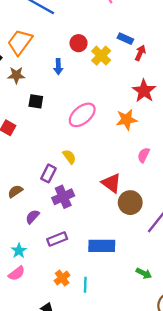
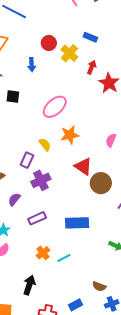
red arrow: (140, 53) -> (92, 67), moved
orange star: (127, 120) -> (70, 135), moved
cyan line: (85, 285) -> (64, 258), turned 64

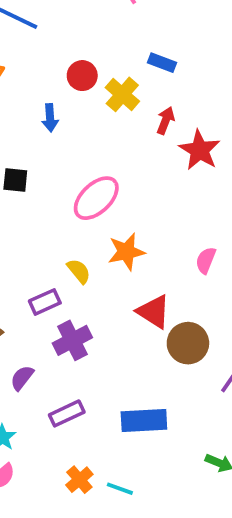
purple rectangle: (27, 160) -> (45, 302), turned 42
cyan line: (64, 258) -> (120, 489), turned 48

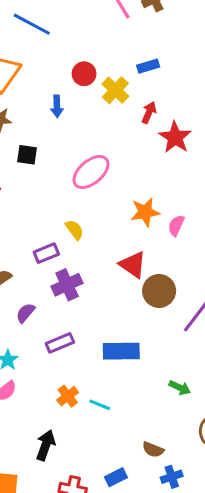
blue rectangle: (162, 63) -> (148, 66), turned -40
orange star: (126, 252) -> (145, 212), moved

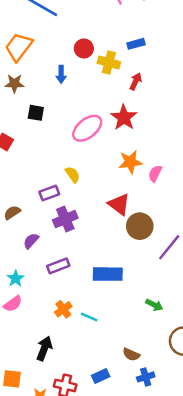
yellow cross: (115, 90) -> (109, 63), turned -30
red star: (175, 137) -> (124, 117), moved

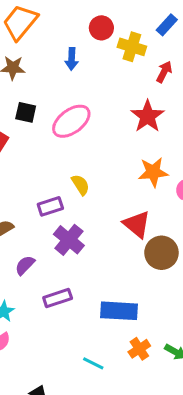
blue rectangle: (136, 44) -> (167, 25), turned -35
black square: (36, 113) -> (26, 112), moved
pink ellipse: (87, 128) -> (71, 121), moved
purple cross: (65, 219) -> (69, 240), turned -30
orange cross: (63, 309) -> (139, 349), moved

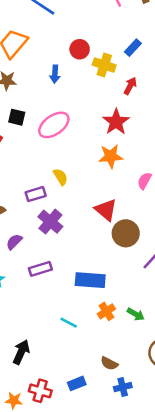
orange star: (153, 172) -> (111, 156), moved

